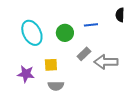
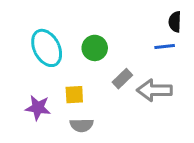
blue line: (91, 25) -> (165, 47), moved

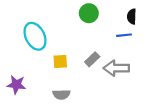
green circle: (95, 48) -> (89, 13), moved
yellow square: (74, 95) -> (60, 62), moved
purple star: (38, 108) -> (16, 85), moved

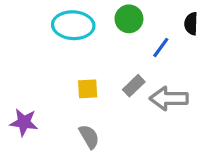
blue line: (124, 35) -> (161, 48), moved, turned -48
cyan ellipse: (35, 36) -> (73, 25), moved, turned -60
gray semicircle: (61, 94) -> (89, 137), turned -119

